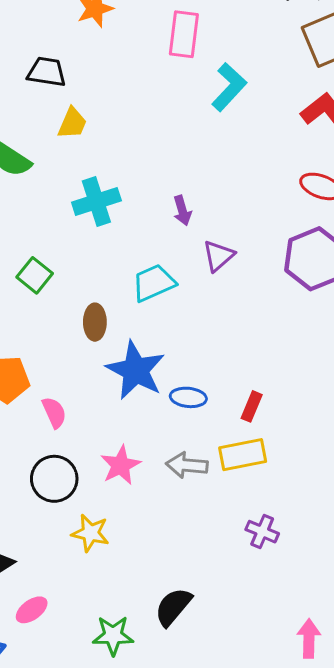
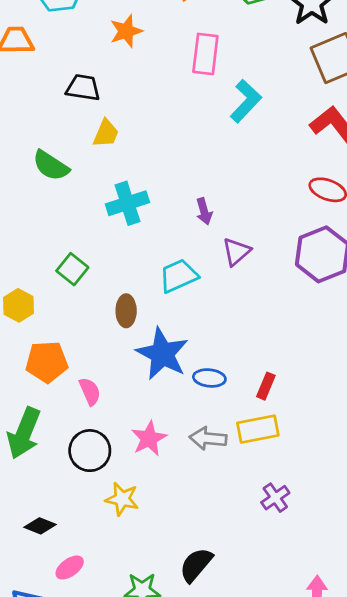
purple cross: (262, 532) -> (275, 498), turned 32

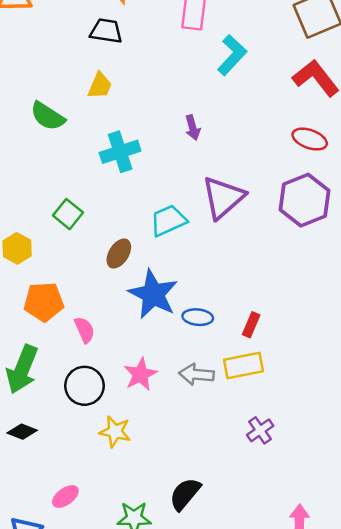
black trapezoid: (83, 88) -> (106, 31), moved
purple arrow: (204, 211) -> (193, 128), moved
purple triangle: (236, 252) -> (223, 198), size x1.6
brown ellipse: (126, 311) -> (119, 254), turned 32
black diamond: (40, 526) -> (22, 432), moved

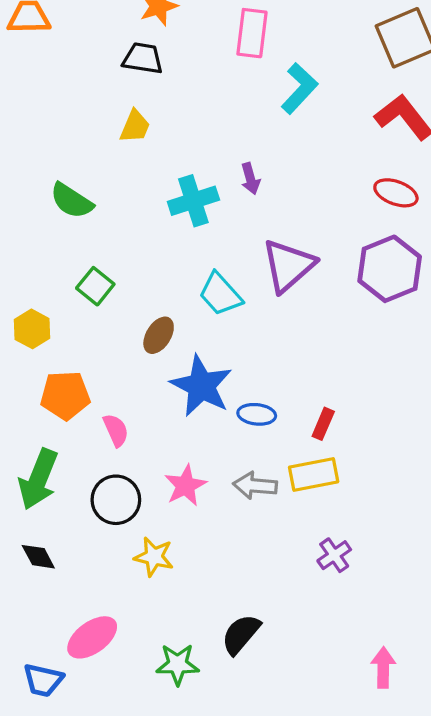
green semicircle: (48, 116) -> (72, 201), moved
cyan cross: (120, 152) -> (193, 201), moved
cyan trapezoid: (168, 220) -> (220, 294), turned -108
black diamond: (22, 432) -> (38, 557), turned 40
pink ellipse: (65, 496) -> (92, 637), size x1.5

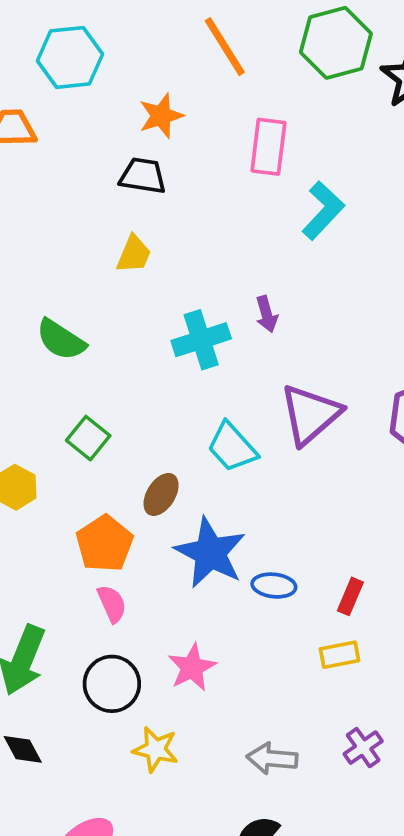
orange pentagon: (65, 395) -> (105, 544), moved, turned -30
yellow rectangle: (314, 474) -> (339, 655), size x0.7
gray arrow: (255, 486) -> (272, 758), moved

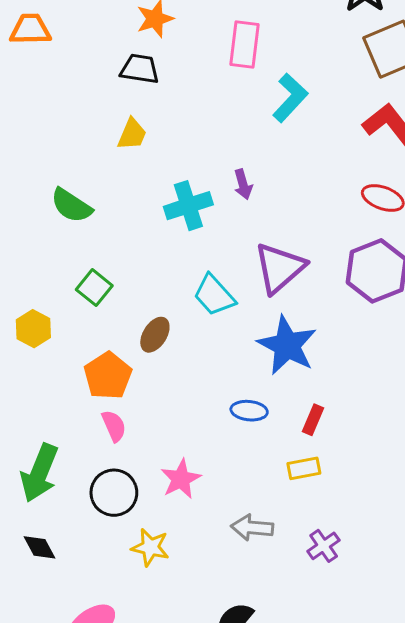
blue star: (210, 553) -> (287, 345), moved
gray arrow: (272, 758) -> (252, 528), moved

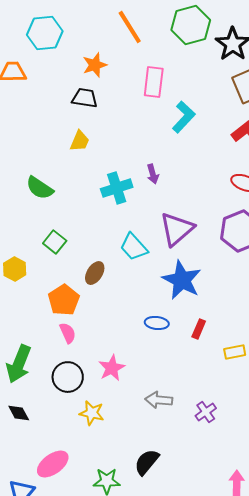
yellow rectangle: (304, 468) -> (235, 352), moved

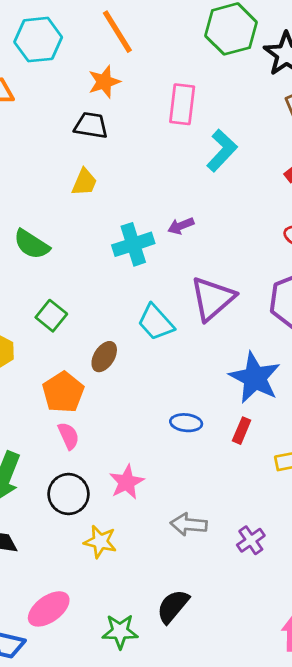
orange line: (130, 27) -> (117, 32), moved
purple arrow: (153, 174) -> (181, 226), turned 84
blue star: (182, 280) -> (255, 378), moved

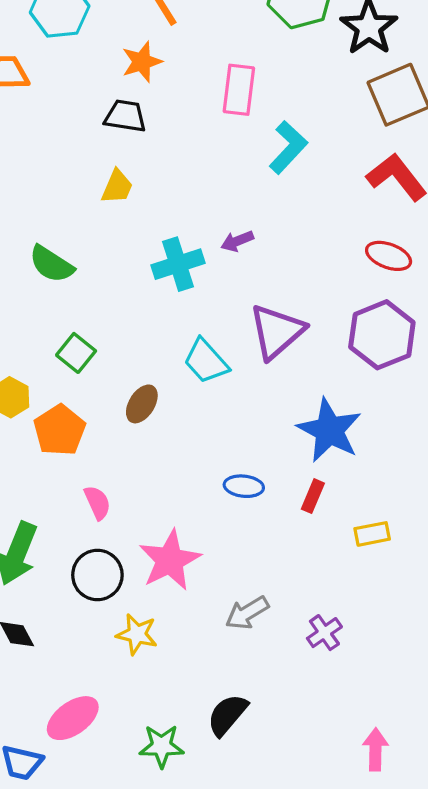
orange pentagon: (63, 392) -> (60, 430), moved
pink star: (127, 482) -> (170, 560), size x1.4
gray arrow: (189, 524) -> (247, 613), turned -36

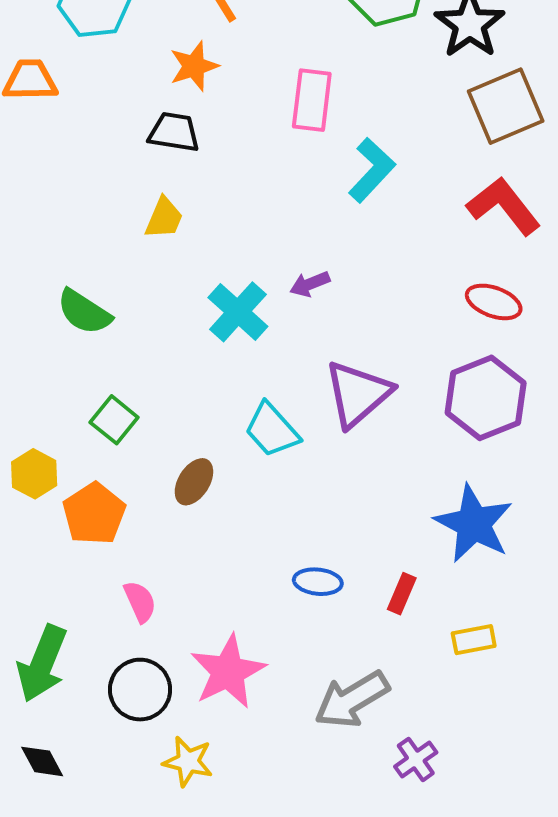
cyan cross: (178, 264) -> (238, 312), turned -30
blue star: (329, 430) -> (474, 524), moved
gray arrow: (247, 613) -> (352, 700), moved, size x1.4

